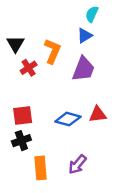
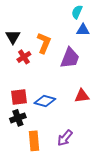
blue triangle: (85, 36) -> (83, 30), moved, turned 32
blue diamond: (68, 119) -> (45, 101), moved

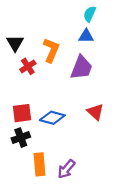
blue triangle: (83, 30) -> (86, 36), moved
red triangle: (82, 96) -> (95, 112), turned 49
purple arrow: (65, 138) -> (66, 169), moved

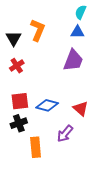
orange L-shape: (51, 50) -> (38, 30), moved
red cross: (28, 66) -> (17, 66), moved
red triangle: (95, 112) -> (81, 109), moved
purple arrow: (66, 169) -> (65, 134), moved

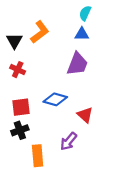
orange L-shape: (38, 30) -> (40, 32), turned 30
red cross: (17, 66) -> (18, 70), turned -32
blue diamond: (47, 105) -> (55, 99), moved

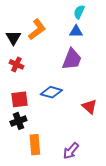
red triangle: (85, 115) -> (89, 107), moved
purple arrow: (69, 141) -> (71, 151), moved

